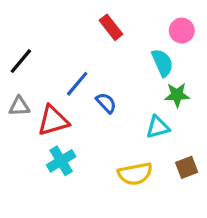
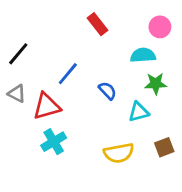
cyan semicircle: (162, 63) -> (143, 55), turned -70
blue semicircle: (106, 103) -> (108, 91), moved
gray triangle: (19, 106) -> (17, 93), turned 30

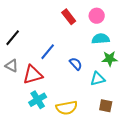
pink circle: (160, 27) -> (97, 16), moved
brown square: (164, 147) -> (106, 106), moved, turned 32
yellow semicircle: (119, 153) -> (67, 108), moved

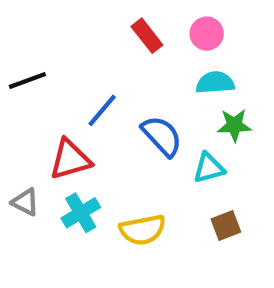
black line: (13, 38) -> (27, 80), turned 30
blue semicircle: (76, 64) -> (162, 136), size x1.5
gray triangle: (12, 66) -> (25, 202), moved
brown square: (106, 106) -> (226, 226), turned -32

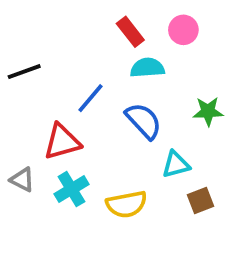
cyan semicircle: (215, 83) -> (147, 68), moved
cyan triangle: (209, 168) -> (176, 164), moved

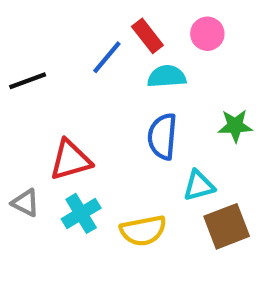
blue line: (91, 98) -> (107, 57), moved
blue semicircle: (144, 121) -> (162, 136), turned -132
brown square: (200, 200) -> (227, 226), size x1.5

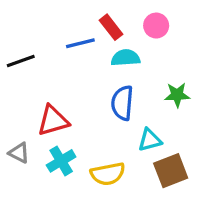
blue line: (107, 57) -> (80, 43), turned 36

